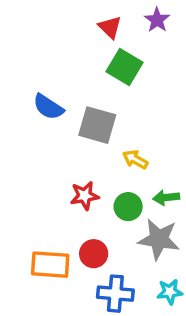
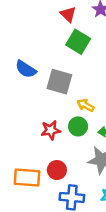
green circle: (128, 207) -> (78, 126), moved

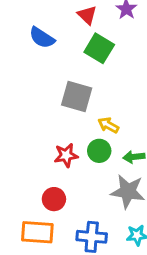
blue semicircle: (26, 69) -> (42, 38), moved
red circle: (57, 170) -> (54, 199), moved
orange rectangle: (27, 177) -> (37, 232), moved

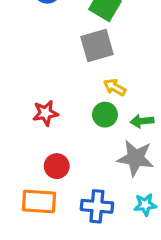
gray square: (77, 97) -> (97, 45), moved, turned -32
red star: (66, 155) -> (45, 113), moved

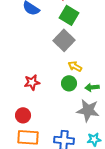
gray square: (97, 45) -> (64, 40), turned -30
red circle: (57, 166) -> (23, 115), moved

